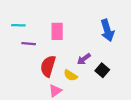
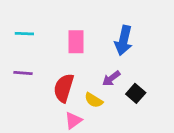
blue arrow: (107, 30) -> (124, 40), moved, turned 30
purple line: (29, 44) -> (23, 73), moved

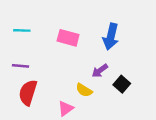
pink rectangle: (76, 42) -> (68, 38), turned -75
red semicircle: (64, 88) -> (28, 93), moved

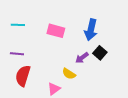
black square: (122, 84) -> (100, 53), moved

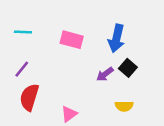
purple line: (17, 54) -> (22, 69), turned -56
yellow semicircle: (69, 74) -> (124, 106), moved, turned -32

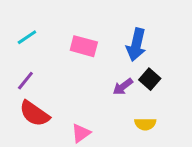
cyan line: (23, 32) -> (27, 37), turned -36
red semicircle: (29, 97) -> (34, 114), turned -72

